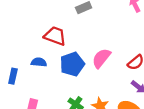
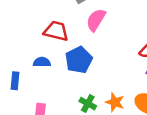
pink semicircle: (101, 58) -> (96, 20), moved

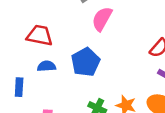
red trapezoid: (56, 31) -> (40, 35), moved

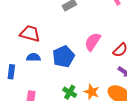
pink semicircle: (102, 19) -> (93, 42), moved

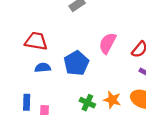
blue rectangle: (11, 72) -> (27, 102), moved

